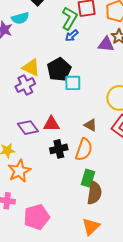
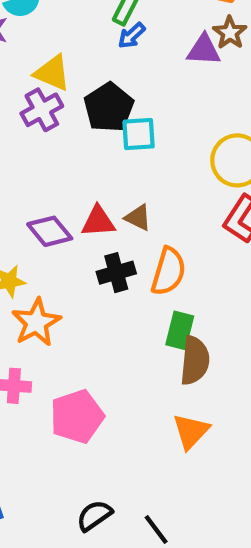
yellow triangle: (31, 68) -> (52, 73), moved
purple cross: (25, 85) -> (42, 110), moved
brown triangle: (90, 125) -> (138, 217), moved

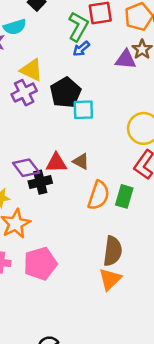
black cross: (116, 273) -> (40, 182), moved
green rectangle: (180, 330) -> (124, 196), moved
pink pentagon: (77, 416) -> (40, 264), moved
orange triangle: (191, 431) -> (110, 279), moved

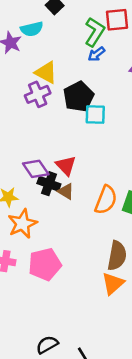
brown triangle: (81, 161) -> (66, 191), moved
red triangle: (56, 163) -> (66, 166), turned 45
black cross: (40, 182) -> (49, 184), turned 30

